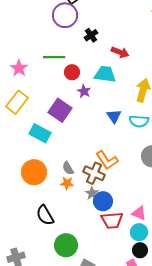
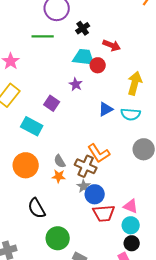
green line: (54, 57) -> (43, 36), moved
red circle: (72, 72) -> (98, 65), moved
cyan trapezoid: (105, 74) -> (84, 57), moved
purple square: (60, 110) -> (52, 103), size x0.7
blue triangle: (114, 116) -> (106, 109), turned 35

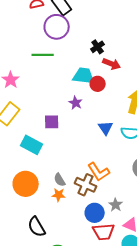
black cross: (83, 28) -> (98, 47), moved
purple square: (52, 103) -> (52, 122), turned -35
blue triangle: (106, 109) -> (106, 128), turned -35
gray star: (84, 186) -> (116, 205), moved

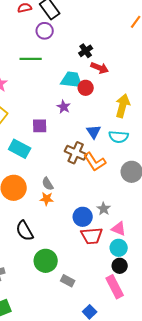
purple circle: (57, 27) -> (45, 31), size x0.7
orange L-shape: (99, 172) -> (95, 162), moved
brown cross: (86, 185) -> (76, 153), moved

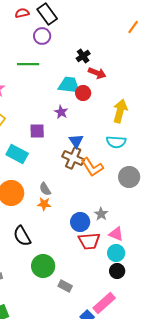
blue triangle: (94, 132) -> (76, 141), moved
pink rectangle: (115, 287) -> (104, 303), moved, turned 75

